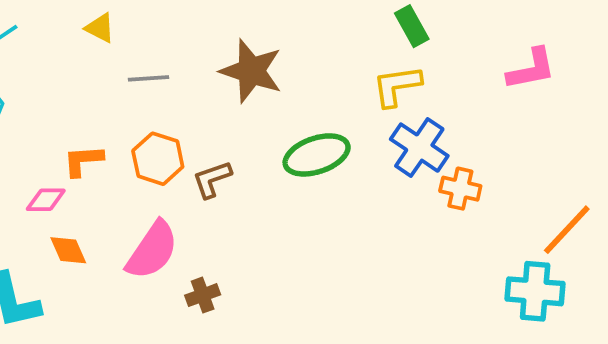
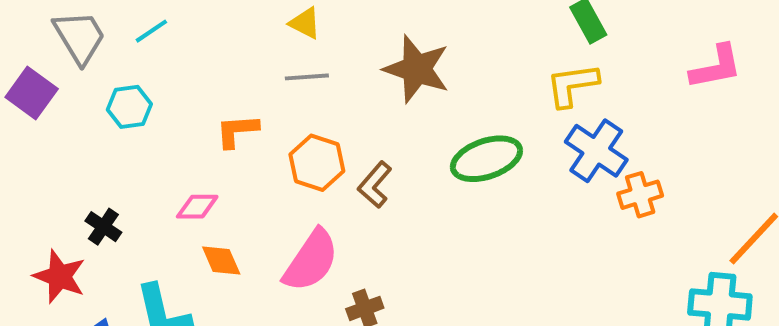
yellow triangle: (100, 28) -> (305, 23), moved
orange L-shape: (83, 161) -> (237, 131), moved
brown L-shape: (212, 179) -> (375, 185), turned -30
orange cross: (460, 189) -> (640, 195), turned -30

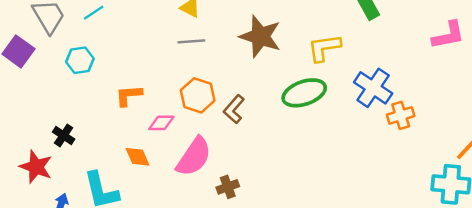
yellow L-shape: (572, 85) -> (324, 48), moved
orange L-shape: (237, 131) -> (129, 95), moved
pink diamond: (197, 207) -> (161, 123), moved

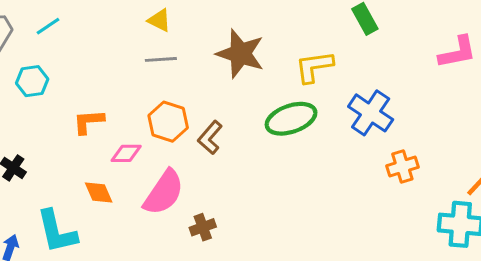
orange cross: (401, 115) -> (402, 166), moved

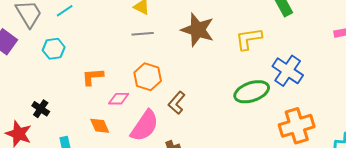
green ellipse: (291, 119) -> (252, 92), moved
brown L-shape: (210, 138) -> (177, 103), moved
orange cross: (402, 166) -> (297, 126), moved, size x1.6

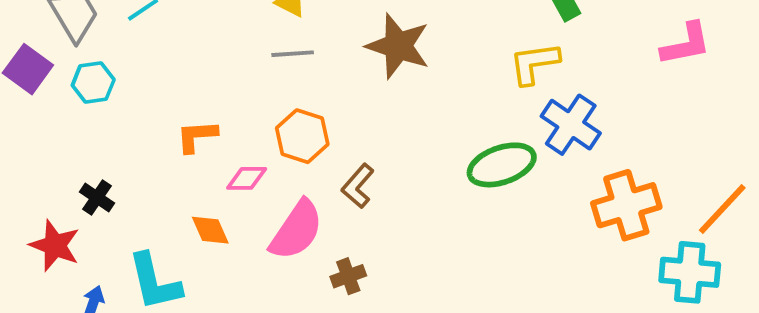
yellow L-shape: (249, 39) -> (534, 63), moved
cyan hexagon: (54, 49) -> (93, 82), moved
orange cross: (297, 126) -> (626, 205), moved

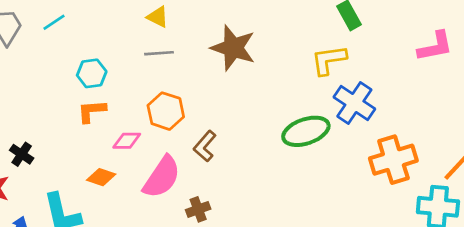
cyan hexagon: (93, 82) -> (92, 73), moved
orange diamond: (210, 230) -> (101, 177), turned -48

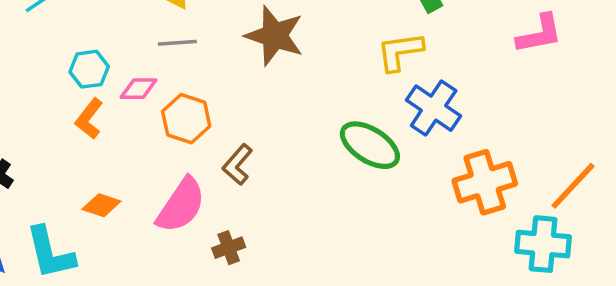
orange L-shape: (92, 111) -> (89, 119), turned -48
green ellipse: (306, 131) -> (370, 145), turned 51
pink diamond: (127, 141) -> (139, 89), moved

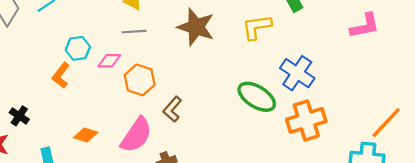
yellow L-shape: (400, 52) -> (257, 27), moved
orange L-shape: (89, 119) -> (61, 75), moved
orange cross: (485, 182) -> (306, 120), moved

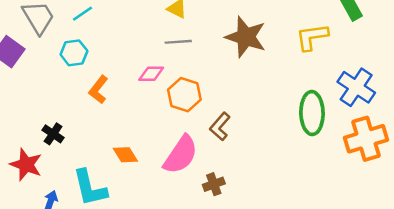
cyan hexagon: (78, 48) -> (74, 53), moved
green ellipse: (257, 97) -> (312, 113), turned 57
orange diamond: (86, 135) -> (125, 155), turned 40

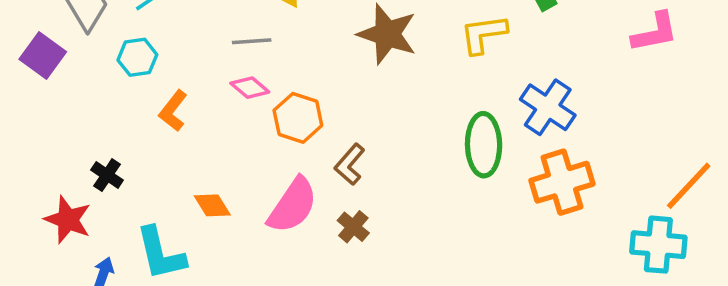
gray line: (178, 42) -> (252, 41), moved
pink diamond: (151, 74) -> (250, 88), turned 40
brown cross: (214, 184) -> (353, 227), moved, turned -30

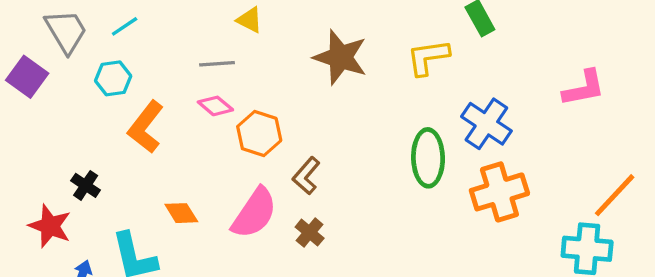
pink L-shape: (655, 32) -> (584, 88), moved
orange L-shape: (173, 111) -> (146, 127), size x1.4

